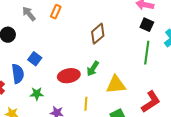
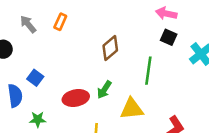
green line: (147, 53) -> (148, 71), moved

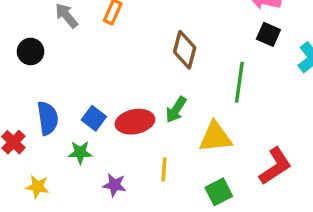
brown diamond: (110, 48) -> (185, 50), turned -35
blue square: (35, 78) -> (94, 118), moved

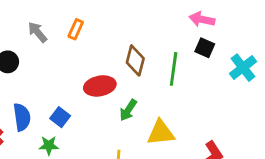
green line: (239, 82) -> (174, 69), moved
red ellipse: (135, 122) -> (100, 86), moved

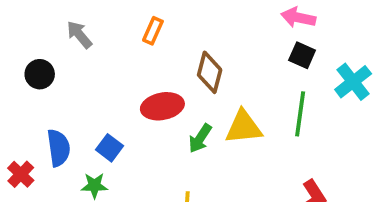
orange rectangle: (76, 29) -> (153, 31), moved
green line: (174, 69) -> (300, 114), moved
yellow triangle: (161, 133) -> (244, 127), moved

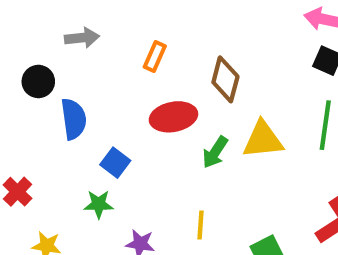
orange rectangle: (153, 31) -> (155, 57), moved
gray arrow: (79, 35) -> (82, 38), turned 124
blue semicircle: (59, 148) -> (74, 119), moved

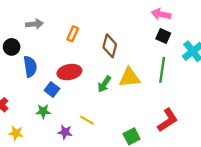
red ellipse: (173, 117) -> (69, 72), moved
yellow line: (201, 225) -> (87, 120), moved, turned -64

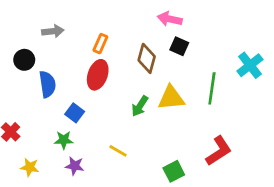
pink arrow: (161, 14) -> (170, 19), moved
black square: (163, 36) -> (179, 46), moved
red ellipse: (69, 72) -> (98, 75), moved, turned -60
purple star: (65, 132) -> (75, 166), moved

